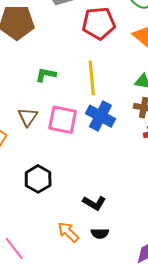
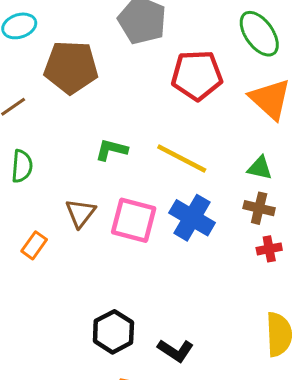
yellow line: (92, 78) -> (182, 159), turned -60
black hexagon: (38, 179) -> (113, 332), moved

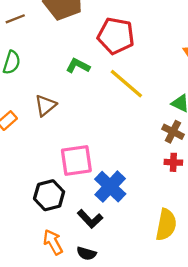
red pentagon: (197, 75) -> (116, 36), moved
blue cross: (192, 218) -> (110, 187), moved
pink square: (134, 220) -> (76, 160), moved, turned -36

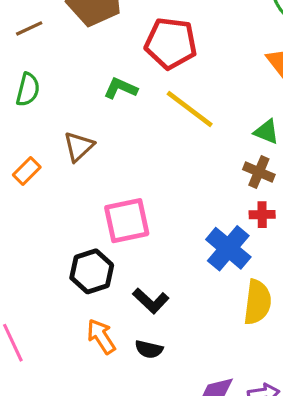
blue cross: (110, 187) -> (228, 248), moved

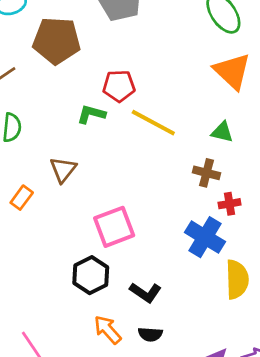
red pentagon: (171, 43) -> (119, 86), moved, size x0.7
brown cross: (259, 172) -> (206, 173), moved

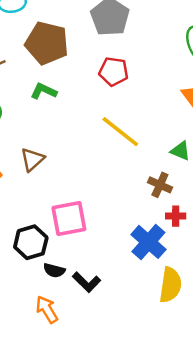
red pentagon: (119, 86) -> (114, 72), moved
green L-shape: (91, 114) -> (44, 91), moved
black hexagon: (91, 275) -> (31, 242), moved
black semicircle: (150, 334) -> (54, 270), moved

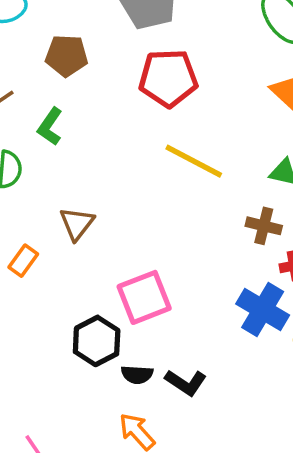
brown pentagon: (47, 43) -> (67, 56), size x0.7
red pentagon: (114, 72) -> (168, 78), size x1.4
green L-shape: (44, 91) -> (50, 126), moved, turned -70

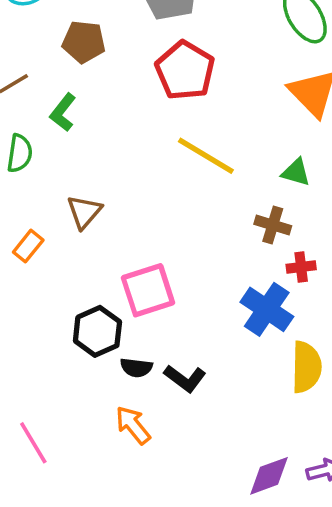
red pentagon: (168, 78) -> (185, 71), turned 30

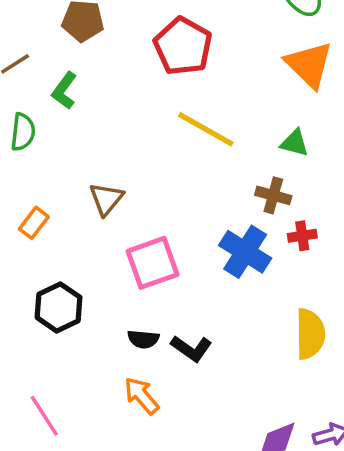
brown triangle: (84, 212) -> (106, 199), moved
blue cross: (267, 309) -> (245, 252), moved
black hexagon: (97, 331) -> (59, 307), moved

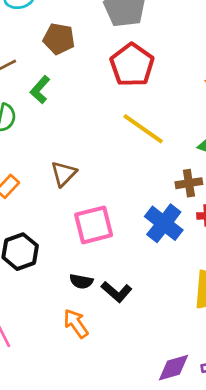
brown cross: (273, 195) -> (189, 183), turned -30

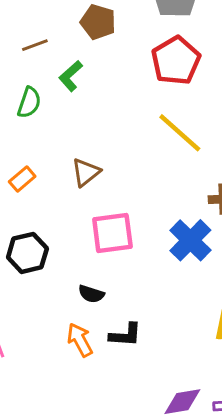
black L-shape: (117, 292) -> (125, 335), moved, turned -44

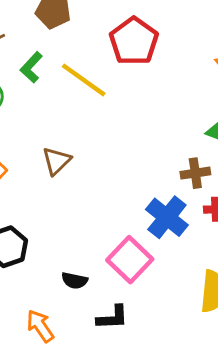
yellow line: (180, 133) -> (84, 80), moved
pink square: (112, 233) -> (130, 260), moved, turned -33
orange arrow: (80, 340) -> (40, 326), moved

